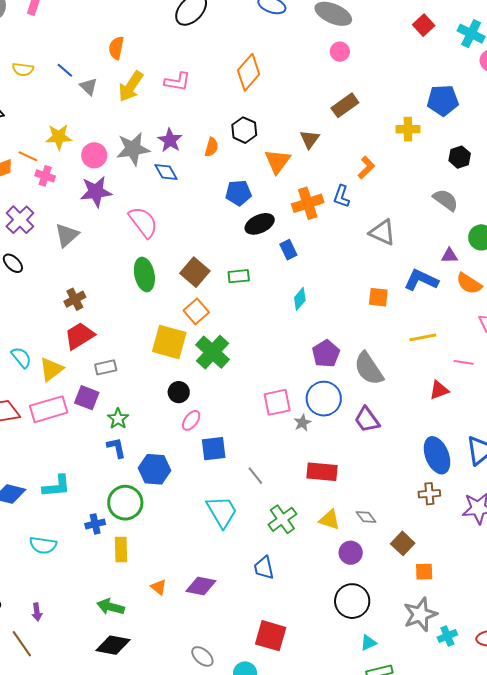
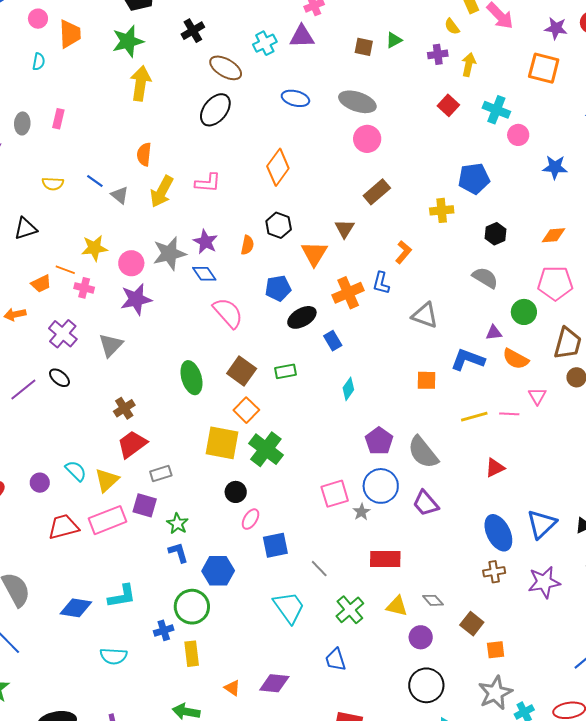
pink circle: (340, 52) -> (367, 139), size x1.4
pink semicircle: (143, 222) -> (228, 313), moved
pink line: (464, 362) -> (509, 414), moved

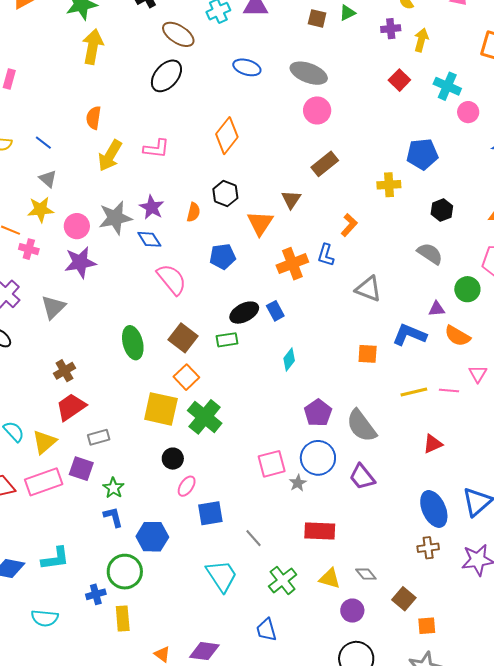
gray triangle: (120, 195) -> (48, 179), moved
black ellipse: (302, 317) -> (244, 313), moved

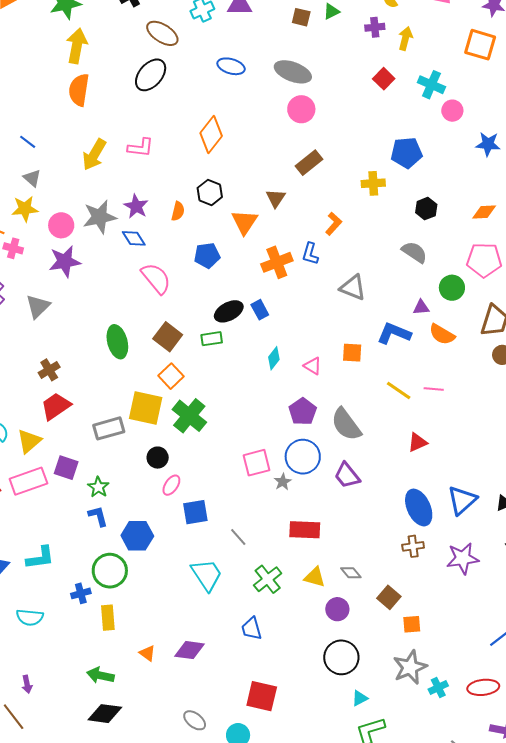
orange semicircle: (94, 118) -> (79, 90), moved, size x1.4
pink triangle: (478, 374) -> (313, 366), moved, turned -30
yellow line: (414, 392) -> (399, 391), turned 48
gray rectangle: (99, 437) -> (109, 428), moved, size x1.4

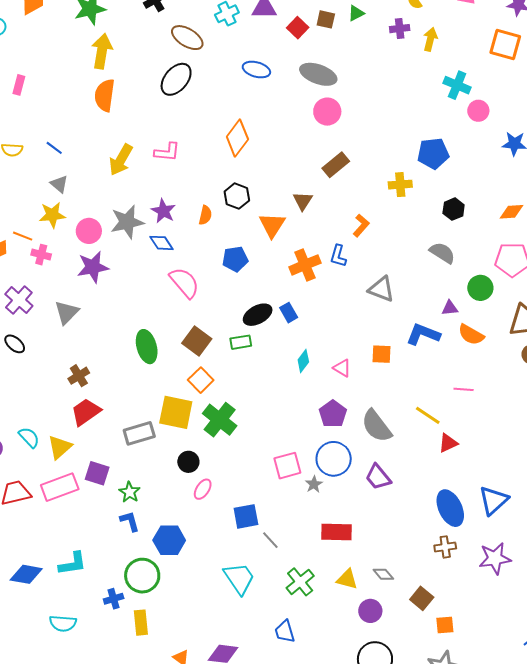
red square: (384, 79) -> (298, 28), moved
yellow line: (399, 391) -> (428, 415), moved
blue square: (195, 512) -> (246, 516), moved

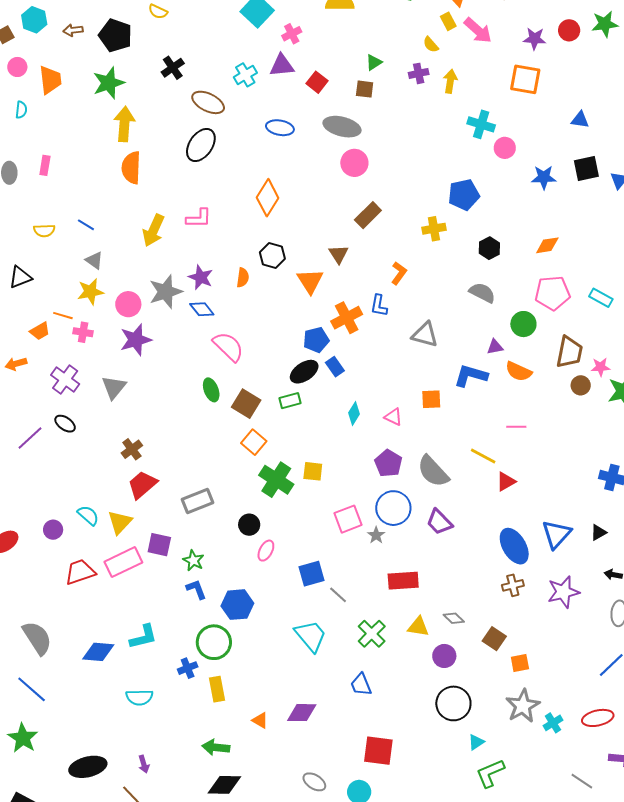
brown square: (326, 19) -> (365, 89), moved
blue pentagon: (235, 259) -> (316, 340), moved
green ellipse: (147, 347) -> (211, 390), moved, size x0.7
yellow square: (176, 412) -> (313, 471), moved, size x0.6

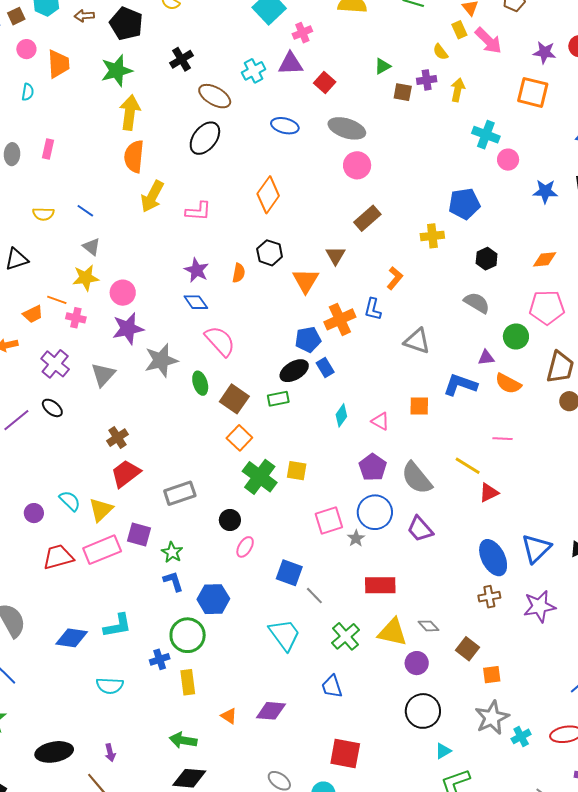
brown square: (365, 89) -> (403, 92), moved
yellow arrow: (153, 230) -> (152, 196), moved
gray star: (166, 292) -> (161, 360), moved
blue square: (312, 574) -> (289, 573), turned 32
yellow triangle: (418, 627) -> (393, 632), size x1.4

